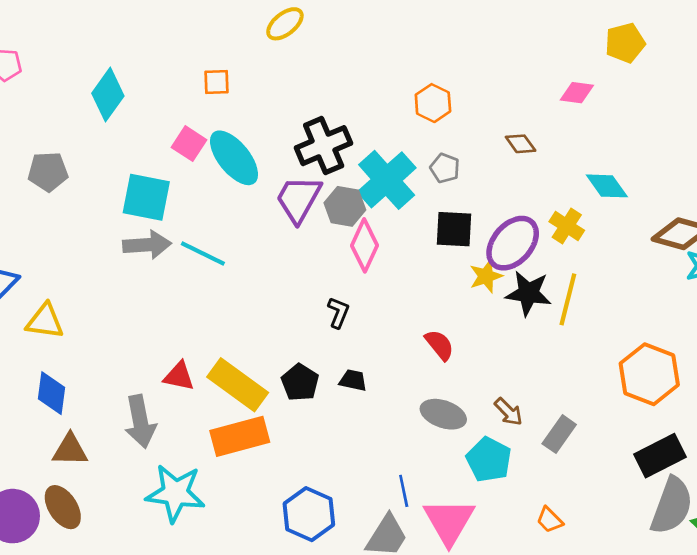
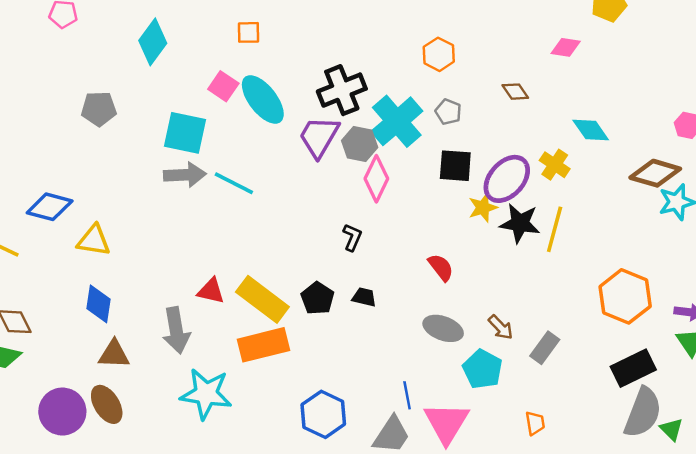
orange trapezoid: (550, 520) -> (535, 423), turned -145

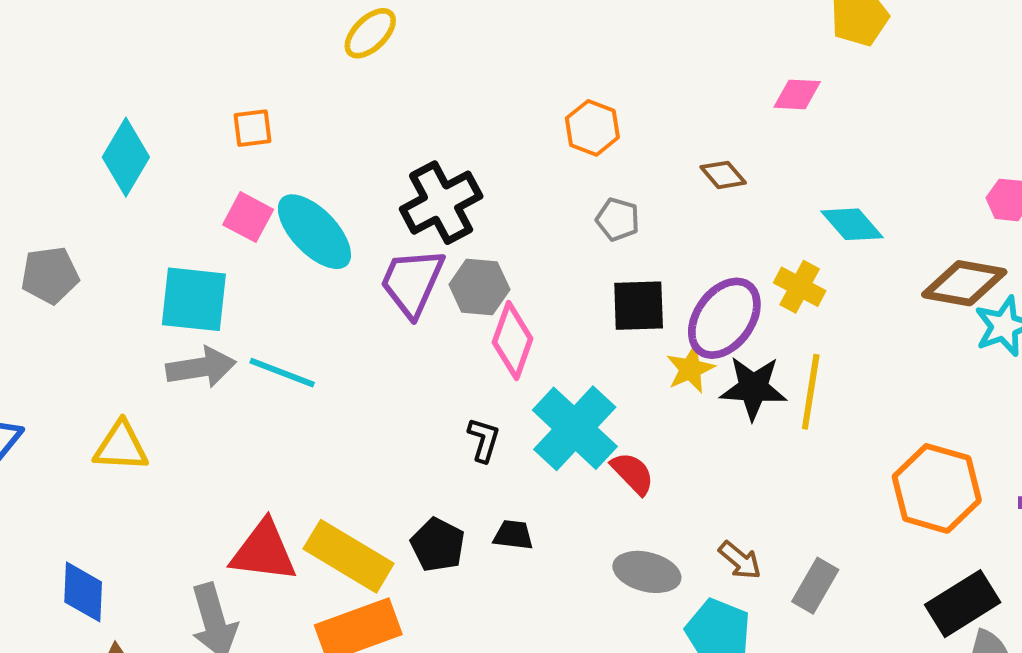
orange square: (249, 32) -> (253, 128), moved
cyan cross: (397, 121) -> (575, 428), moved
yellow triangle: (94, 240) -> (121, 446), moved
red triangle: (211, 291) -> (264, 551), size x1.5

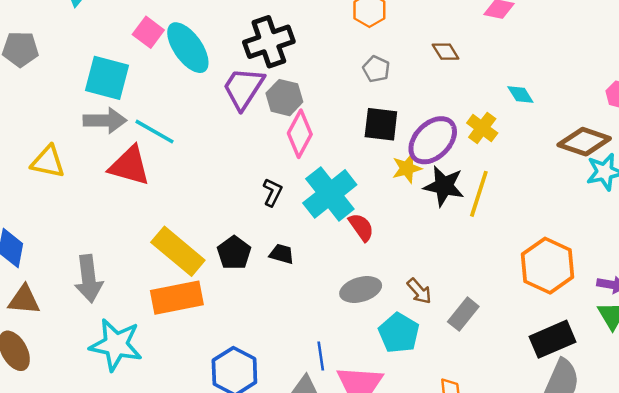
cyan diamond: (852, 224) -> (520, 94), size x0.7
red triangle: (264, 551) -> (130, 166), moved
gray ellipse: (647, 572) -> (361, 290), turned -39

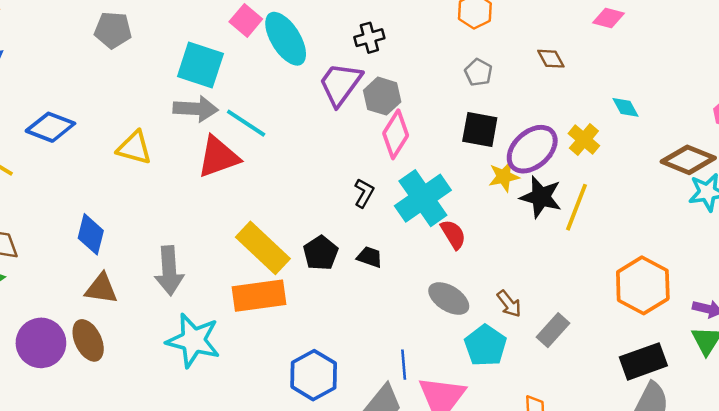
black cross: (269, 42) -> (369, 38), size x0.6
red triangle: (130, 166) -> (218, 157), turned -39
gray ellipse: (361, 290) -> (449, 298), turned 45

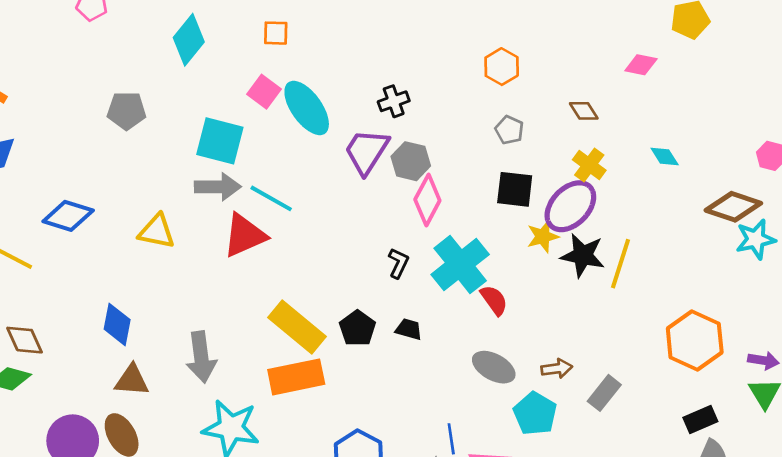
yellow cross: (584, 140) -> (589, 165), moved
brown arrow: (509, 304) -> (557, 369), turned -56
black rectangle: (643, 361) -> (700, 419), size x0.7

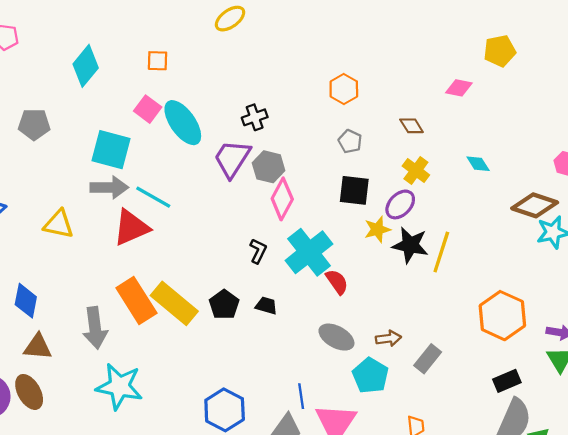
purple ellipse: (570, 206) -> (400, 204), size x0.7
orange rectangle: (296, 377) -> (136, 300), moved, turned 69

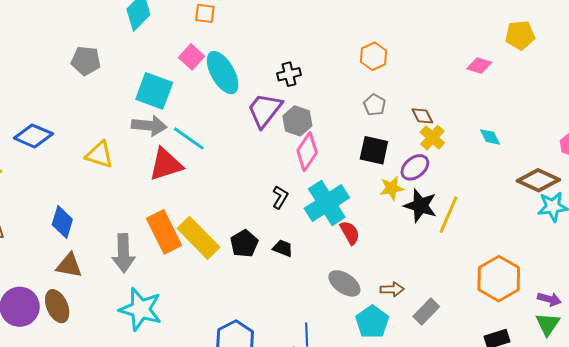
brown diamond: (412, 126) -> (422, 116), moved

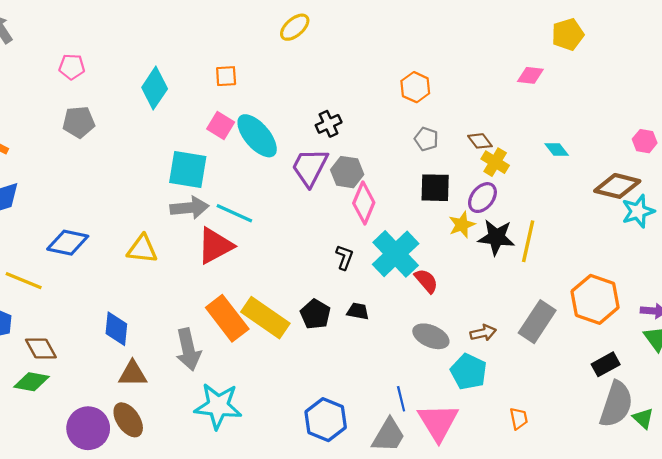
gray pentagon: (86, 61) -> (79, 122), moved
gray rectangle: (426, 311) -> (537, 322), moved, size x1.4

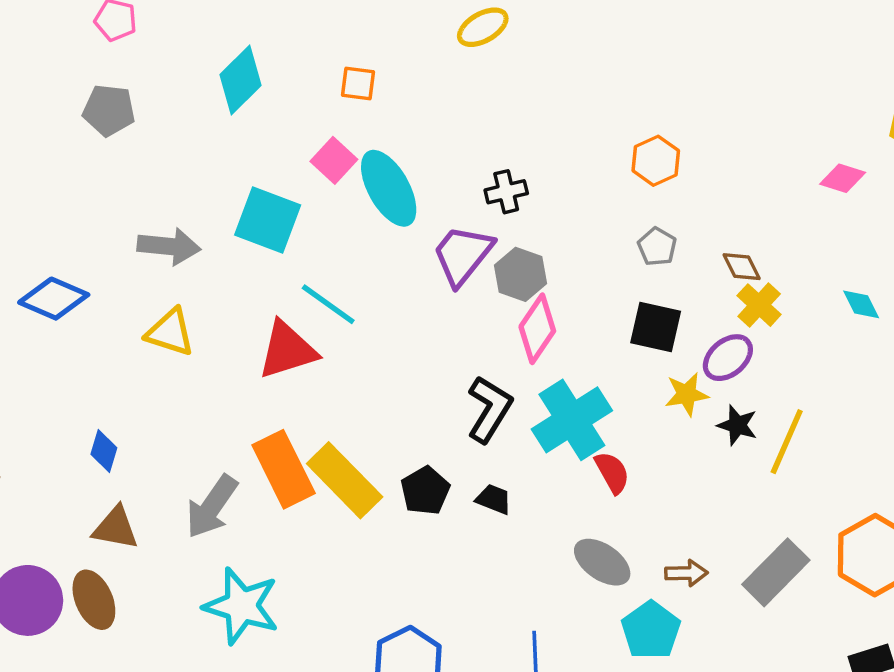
gray arrow: (189, 208) -> (169, 246), moved
black star: (496, 237) -> (737, 425), size x0.7
black L-shape: (344, 257) -> (489, 409), size x1.6
blue diamond: (116, 329) -> (104, 451), size x0.7
gray arrow: (188, 349) -> (212, 507), turned 36

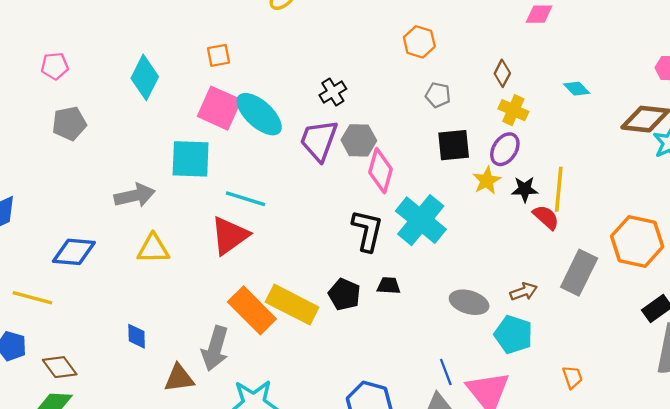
pink square: (334, 160) -> (219, 108), size x1.5
brown diamond: (742, 267) -> (502, 73), moved, turned 72
red semicircle: (612, 472) -> (546, 217), moved
brown triangle: (116, 528) -> (179, 378), moved

